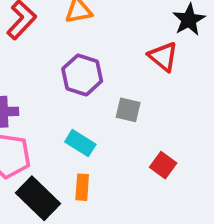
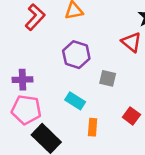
orange rectangle: (82, 187) -> (93, 127), moved

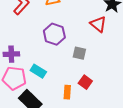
cyan rectangle: (75, 101) -> (38, 71), moved
red square: (131, 116) -> (85, 82), moved

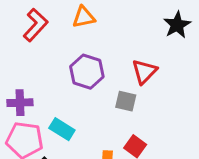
red triangle: (98, 24) -> (144, 72), moved, turned 36

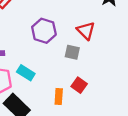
red triangle: (144, 72) -> (86, 31), turned -30

